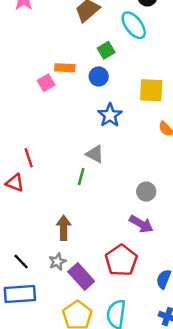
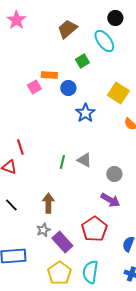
blue circle: (99, 76) -> (68, 88), moved
yellow square: (151, 90) -> (118, 93), turned 30
gray triangle: (95, 154) -> (84, 160), moved
black line: (21, 262) -> (11, 205), moved

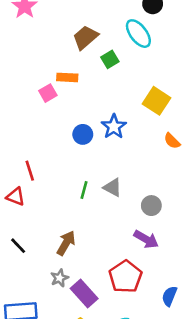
brown trapezoid: (67, 29) -> (85, 37), moved
blue circle: (68, 88) -> (83, 134), moved
brown arrow: (48, 203) -> (66, 243), turned 30

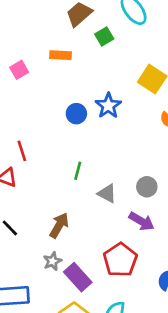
pink square: (48, 93) -> (19, 70), moved
gray triangle: (113, 187) -> (107, 193), moved

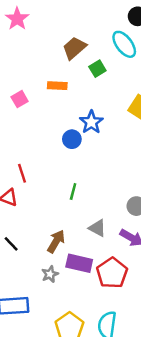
blue star: (108, 106) -> (91, 122), moved
gray triangle: (107, 193) -> (97, 228), moved
purple rectangle: (78, 277) -> (79, 263), moved, turned -35

